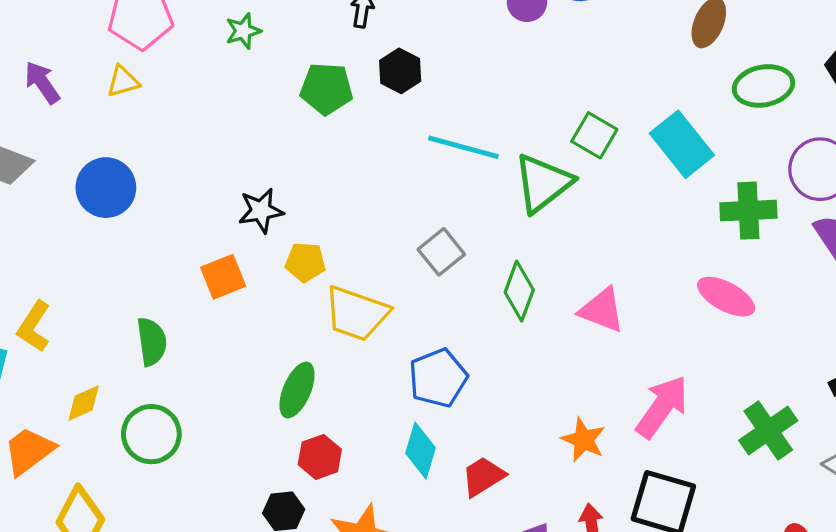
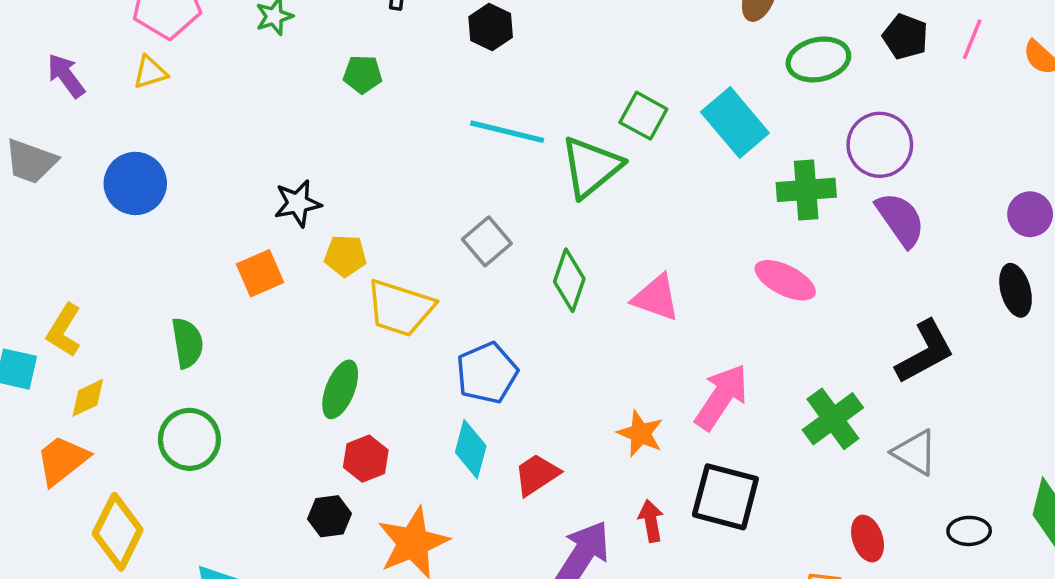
black hexagon: (400, 71) -> (491, 27), moved
green pentagon: (326, 89) -> (363, 74), size x0.7
yellow diamond: (84, 403) -> (88, 398), moved

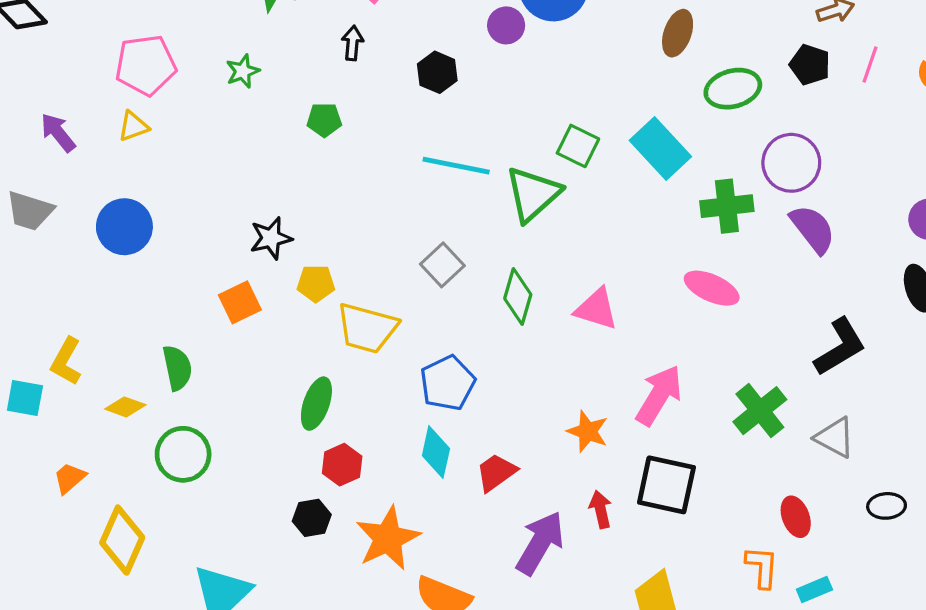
yellow diamond: (88, 398) -> (125, 407), moved, turned 48
orange trapezoid: (62, 460) -> (70, 478), size x0.7

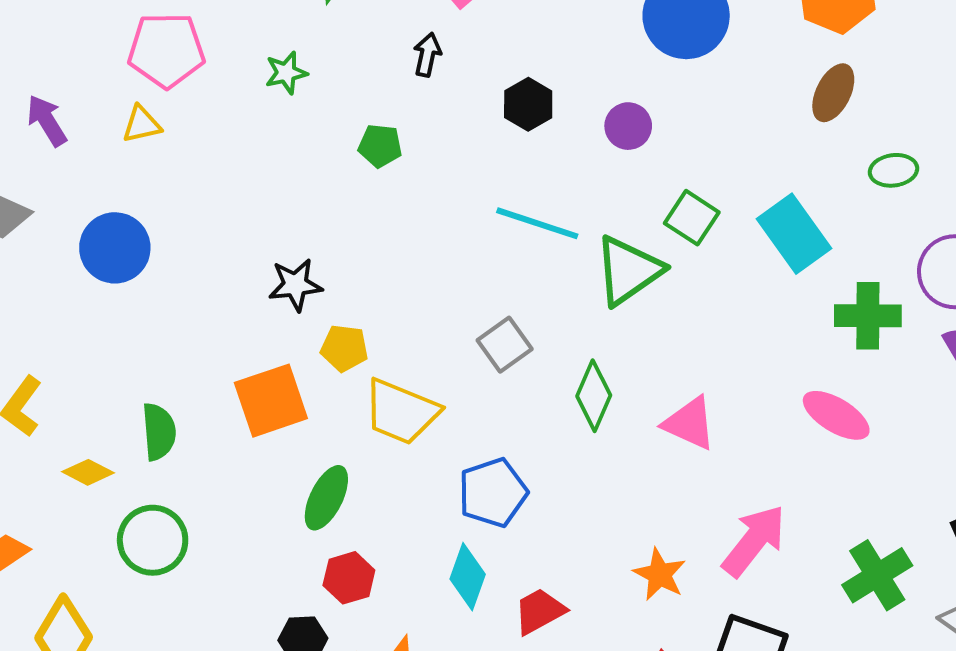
purple circle: (506, 25) -> (628, 126), moved
green ellipse: (733, 89) -> (894, 170), size x0.7
orange square: (240, 302) -> (271, 401), moved, size x1.4

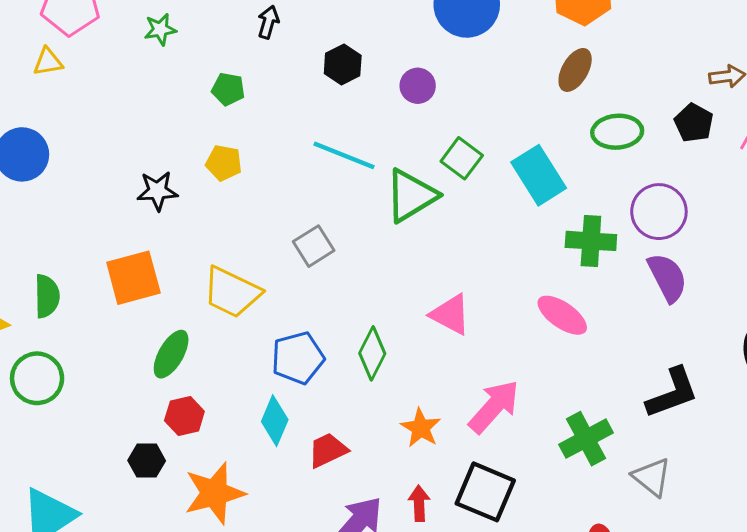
green ellipse: (894, 170) -> (617, 132), size x1.4
yellow pentagon: (344, 348) -> (224, 163), moved
green diamond: (594, 396) -> (372, 353), moved

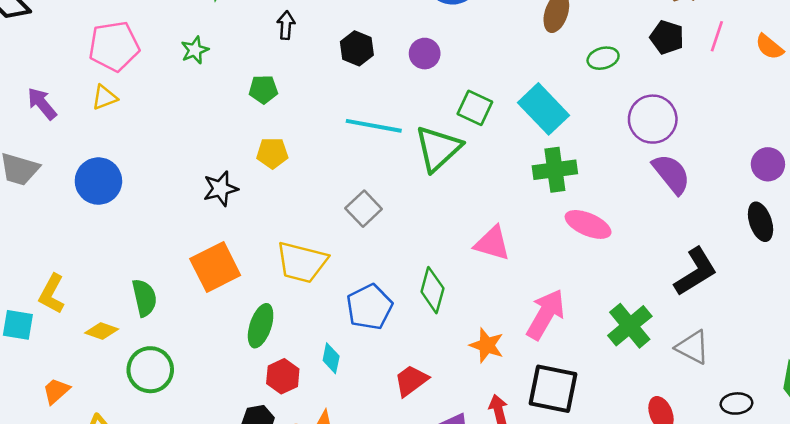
green ellipse: (617, 132) -> (603, 58), size x0.7
green cross: (591, 241) -> (555, 170), moved
cyan diamond: (275, 421) -> (331, 358), moved, size x0.7

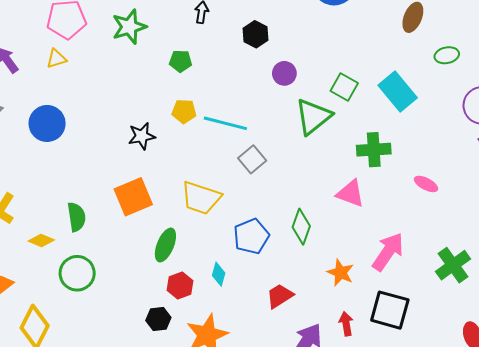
green star: (195, 50) -> (129, 27), size x1.6
purple circle: (425, 54) -> (284, 73), moved
cyan line: (374, 126) -> (225, 123), moved
green cross: (555, 170) -> (374, 150), moved
pink ellipse: (588, 224) -> (426, 184), size x0.7

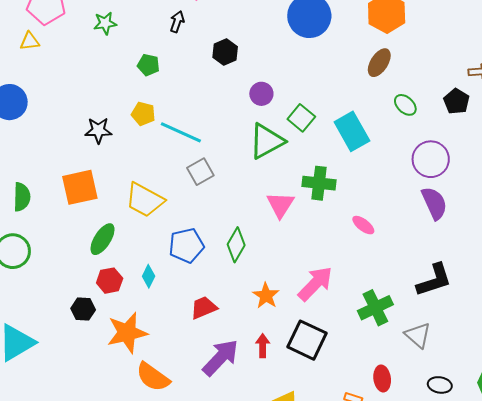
green star: (129, 27) -> (105, 23), size x0.7
green ellipse: (447, 55) -> (405, 105), turned 45
purple circle: (284, 73) -> (261, 94), moved
pink triangle: (350, 193) -> (280, 205), moved, turned 32

